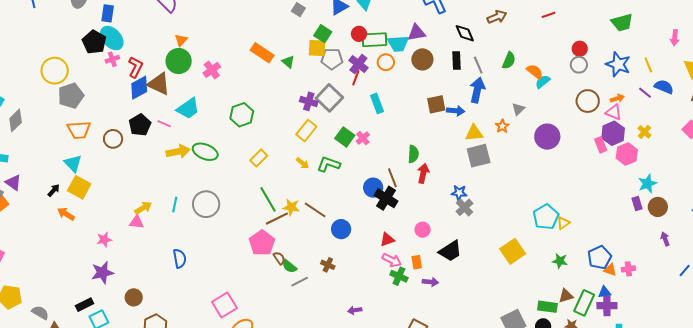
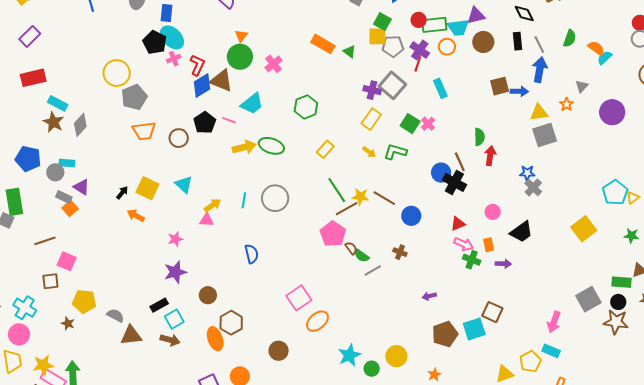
cyan triangle: (73, 163) -> (184, 184), moved

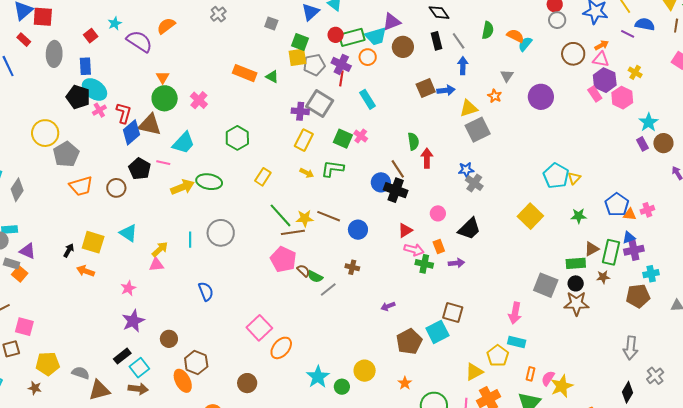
blue arrow: (540, 70) -> (463, 66), size x0.7
brown line: (347, 209) -> (293, 232), turned 30
gray square: (588, 299) -> (546, 285), turned -30

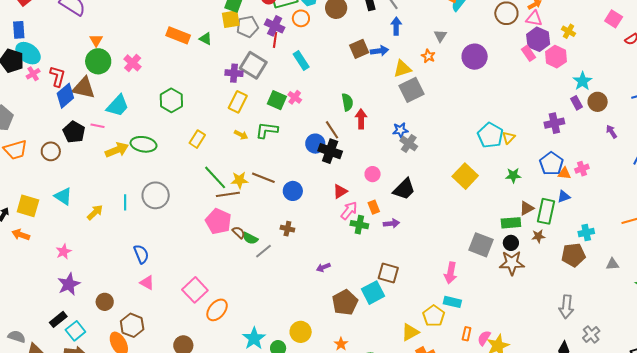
pink arrow: (414, 250) -> (349, 211), turned -66
purple cross: (634, 250) -> (554, 123), moved
pink triangle: (156, 265) -> (147, 283), moved, turned 35

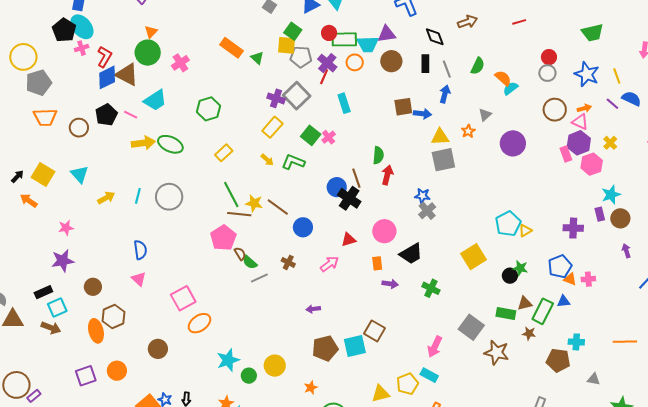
pink circle: (373, 174) -> (384, 231), size x1.5
pink arrow: (349, 211) -> (329, 264), moved
green cross: (359, 225) -> (431, 288), moved
black circle: (511, 243) -> (510, 276), moved

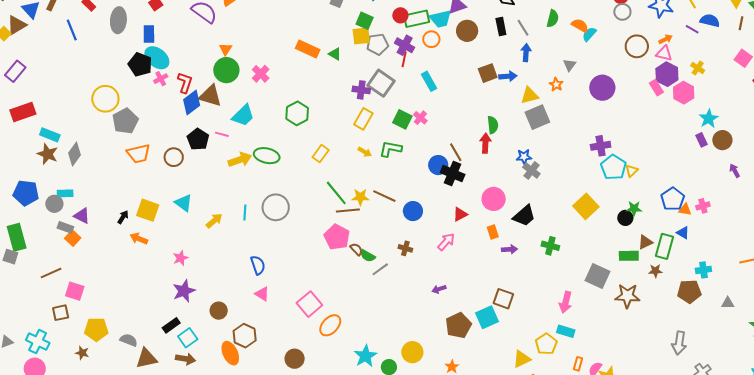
green semicircle: (378, 155) -> (493, 125), moved
purple cross: (573, 228) -> (601, 146), moved
blue triangle: (564, 301) -> (683, 233), turned 48

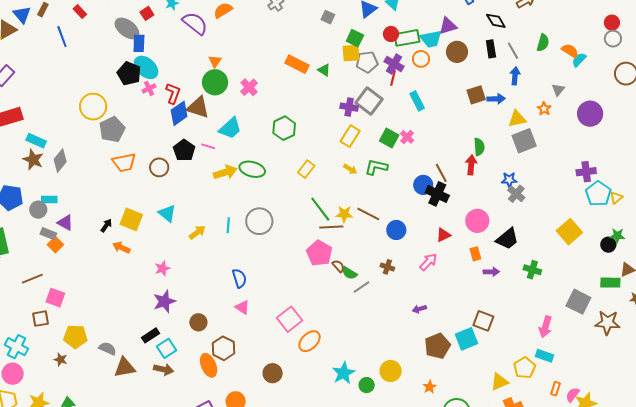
gray ellipse: (118, 20) -> (127, 28), moved, turned -60

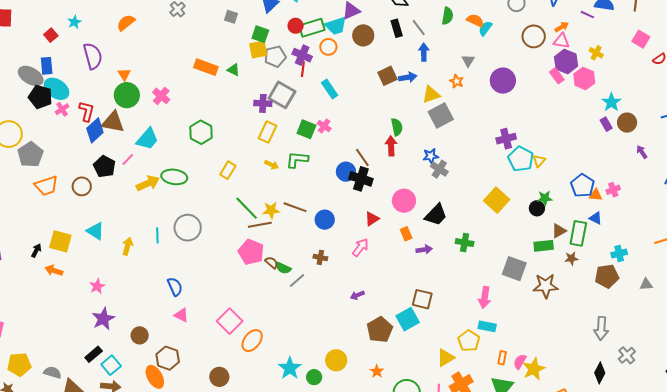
purple semicircle: (195, 23) -> (93, 56), moved, turned 44
gray ellipse: (127, 28) -> (31, 76), moved
pink line: (208, 146) -> (128, 160), turned -56
yellow arrow: (197, 232) -> (127, 246), turned -30

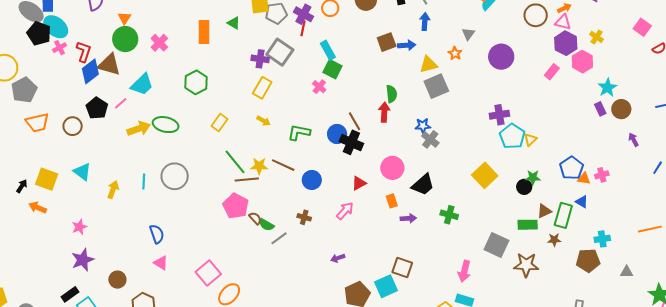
orange rectangle: (206, 67) -> (204, 32), moved, turned 65
pink rectangle: (557, 76) -> (552, 72), moved, turned 70
green square: (306, 129) -> (333, 69), moved
green L-shape: (297, 160) -> (299, 132), moved

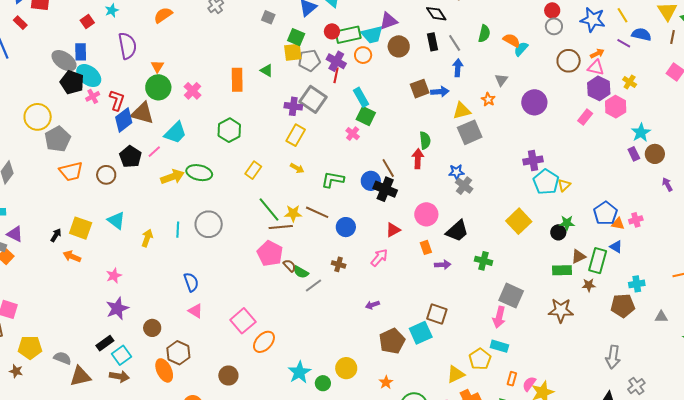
gray square: (496, 245) -> (511, 296), moved

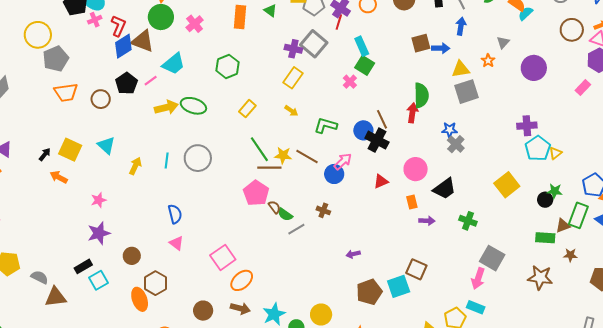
green semicircle: (425, 140) -> (421, 95), size x1.4
pink arrow: (379, 258) -> (343, 161), moved
green rectangle: (598, 261) -> (578, 215), moved
brown arrow: (119, 376) -> (240, 308), moved

